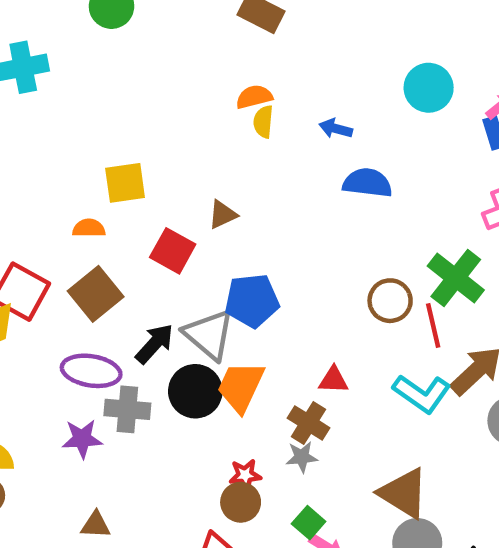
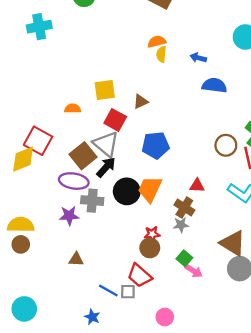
yellow square: (125, 183) -> (105, 90), moved
brown square: (96, 294) -> (83, 156), moved
gray triangle: (209, 335) -> (106, 144), moved

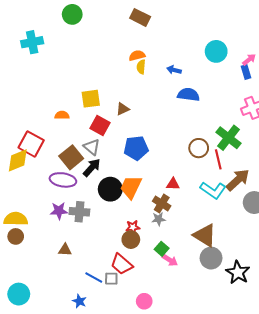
gray triangle: (106, 144) -> (92, 147), size x0.7
gray cross: (92, 201) -> (79, 212), moved

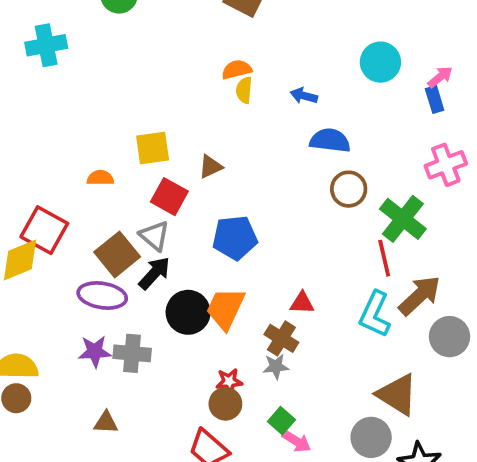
brown circle: (199, 148) -> (349, 189), moved
cyan L-shape: (213, 190) -> (375, 314), turned 80
brown triangle: (205, 235) -> (397, 394), moved

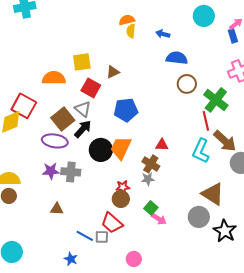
orange semicircle: (100, 178) -> (54, 78), size x1.6
brown arrow: (420, 295) -> (225, 141), turned 85

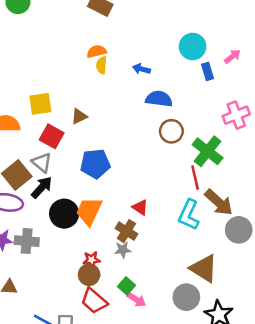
blue rectangle: (233, 36) -> (208, 71), moved
red triangle: (162, 145) -> (140, 207), turned 32
red trapezoid: (112, 223) -> (94, 301), moved

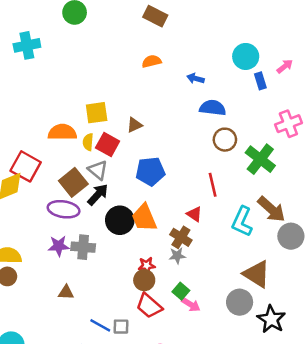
yellow semicircle: (102, 65) -> (88, 142), moved
red line: (195, 177) -> (213, 185), moved
orange trapezoid: (89, 211) -> (144, 218), turned -48

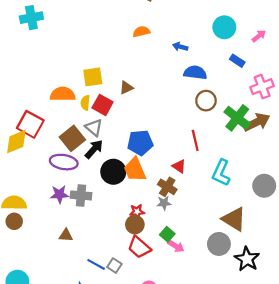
blue rectangle: (260, 81) -> (237, 61), moved, turned -40
blue pentagon: (150, 171) -> (140, 143), moved
brown arrow: (271, 209) -> (257, 122), moved, turned -68
gray square: (121, 327) -> (114, 266), turned 32

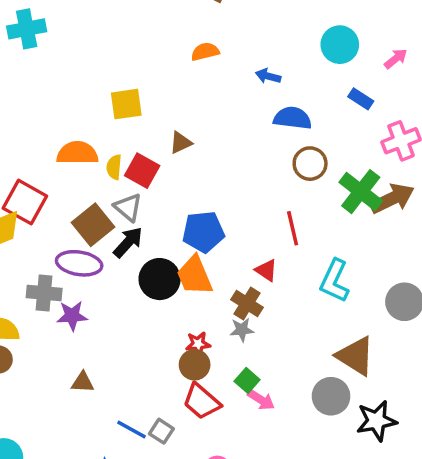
yellow square: (93, 77) -> (126, 104), moved
gray cross: (81, 195) -> (44, 293), moved
black star: (247, 259) -> (376, 421), turned 30

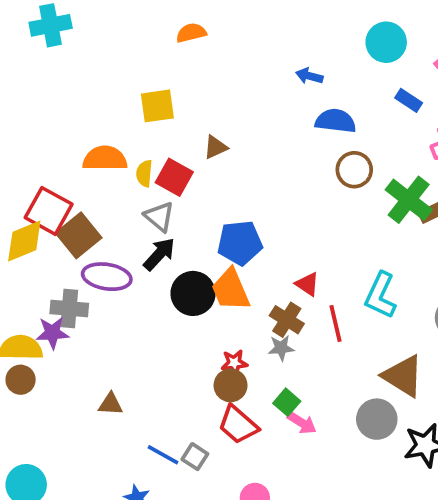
orange semicircle: (205, 52) -> (191, 33), moved
brown square: (93, 225) -> (79, 235), moved
red line: (293, 228) -> (336, 323), moved
purple star: (72, 316) -> (52, 333), moved

